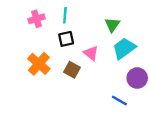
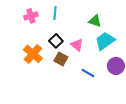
green triangle: (112, 25) -> (95, 21), turned -48
black square: (66, 39) -> (56, 41), moved, turned -32
blue line: (119, 101) -> (88, 73), moved

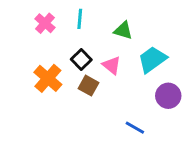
pink cross: (31, 16) -> (45, 23), turned -32
green triangle: (95, 21) -> (123, 30), moved
blue line: (88, 73) -> (135, 128), moved

